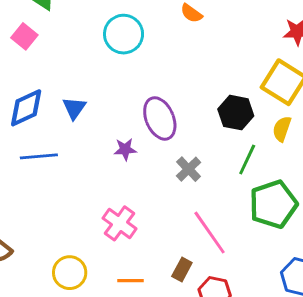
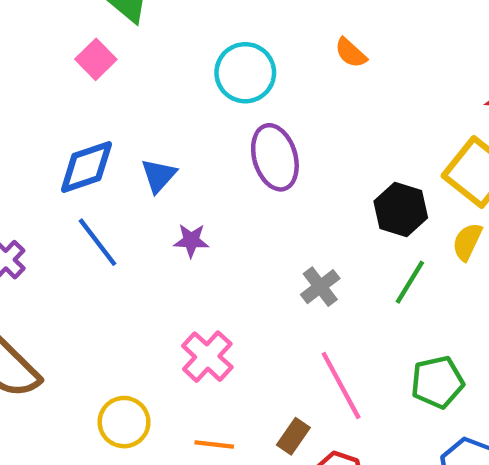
purple ellipse: (160, 119) -> (275, 157), moved
purple star: (125, 149) -> (191, 241), moved
blue line: (39, 156) -> (97, 242), turned 51
green pentagon: (273, 204) -> (437, 382), moved, size x0.7

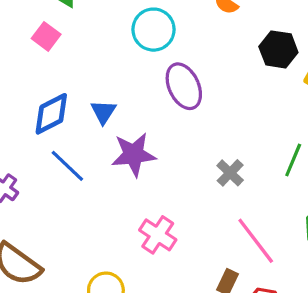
black hexagon: (401, 210) -> (278, 49), moved
purple star: (191, 241) -> (134, 154), size x1.8

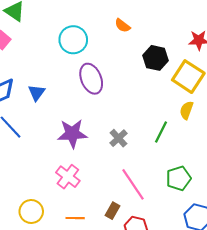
purple star: (134, 154) -> (72, 134), moved

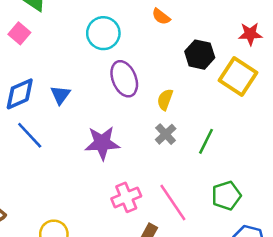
yellow semicircle: (186, 110) -> (165, 100), moved
gray cross: (119, 138) -> (166, 134), moved
pink cross: (68, 177) -> (126, 197), moved, turned 30

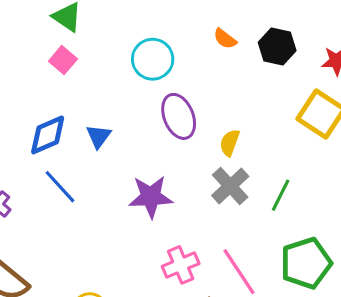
pink square: (19, 33) -> (63, 60), moved
black hexagon: (200, 55) -> (277, 46), moved
gray cross: (166, 134) -> (230, 186), size x1.4
green pentagon: (226, 196) -> (306, 263), size x1.4

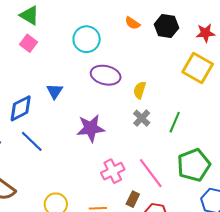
purple ellipse: (179, 116) -> (106, 75), turned -52
blue diamond: (48, 135) -> (21, 108), moved
gray cross: (230, 186) -> (142, 118), size x0.7
blue line: (60, 187) -> (32, 141), moved

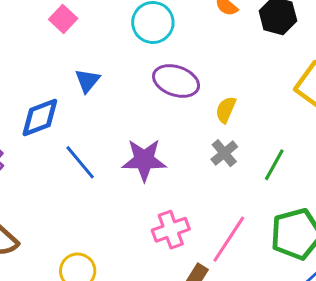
blue triangle: (55, 91) -> (87, 81), moved
blue line: (32, 141) -> (80, 162), moved
pink line: (151, 173) -> (229, 239), turned 64

